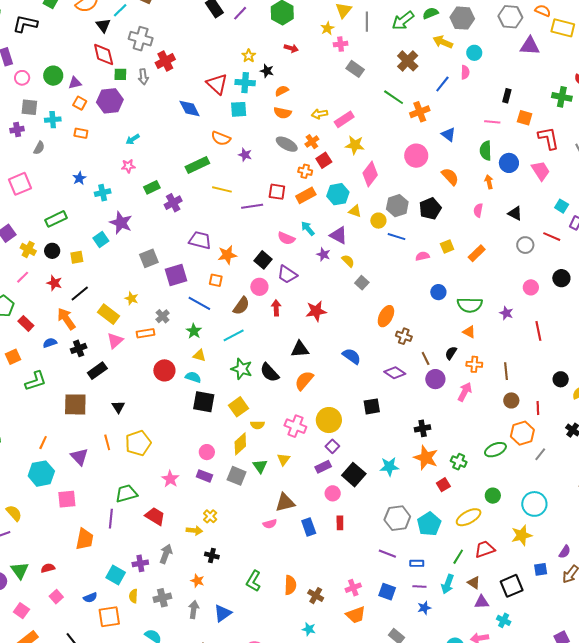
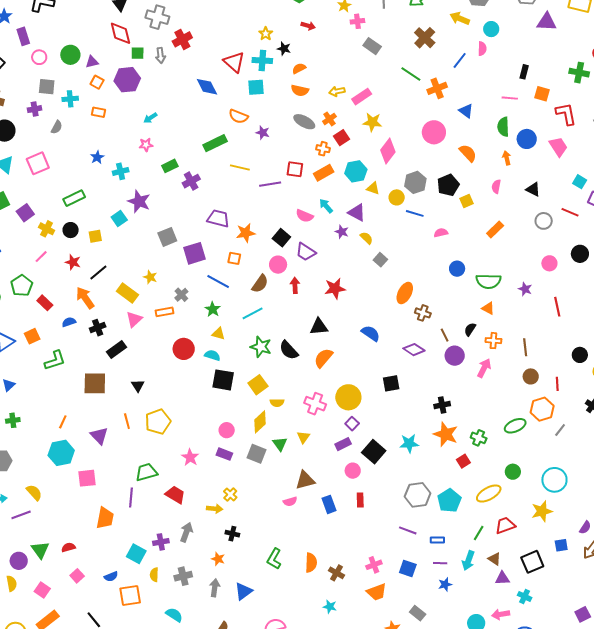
yellow square: (447, 247) -> (466, 201), moved

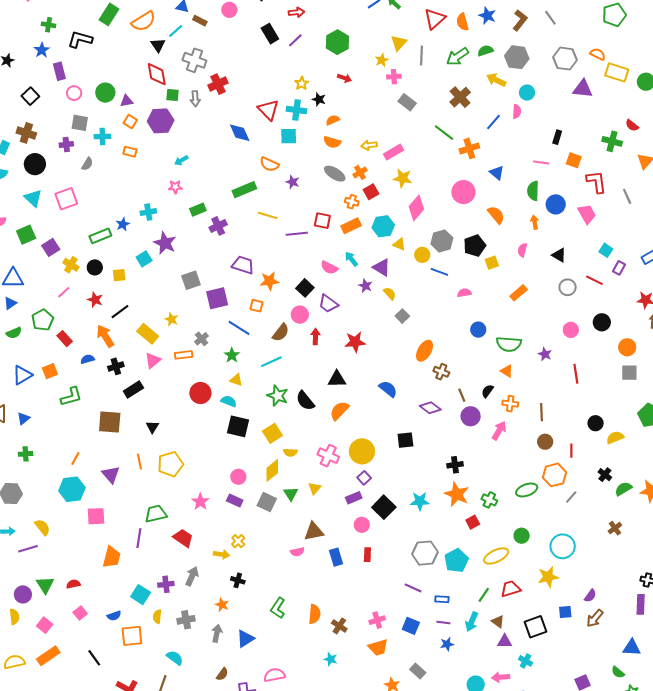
blue star: (97, 157) -> (123, 224), moved

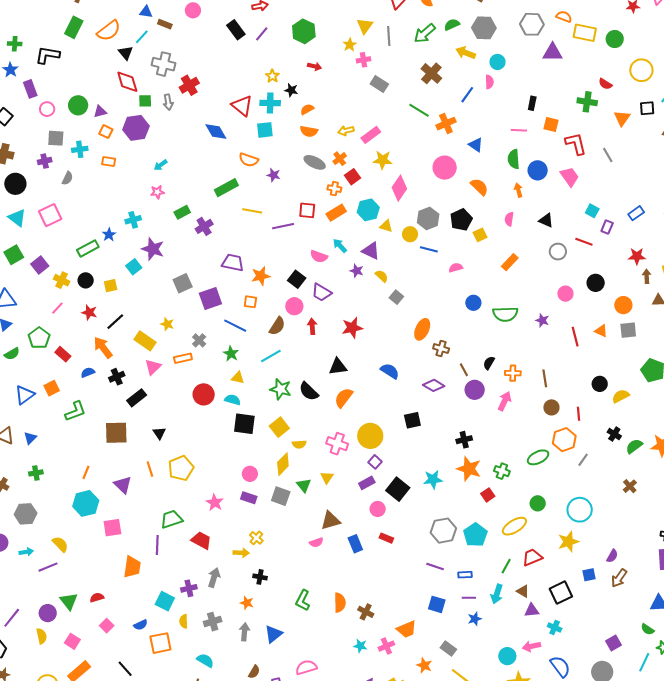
orange triangle: (507, 371) -> (601, 331), moved
red rectangle: (367, 555) -> (386, 538), turned -64
pink cross: (377, 620) -> (386, 646), moved

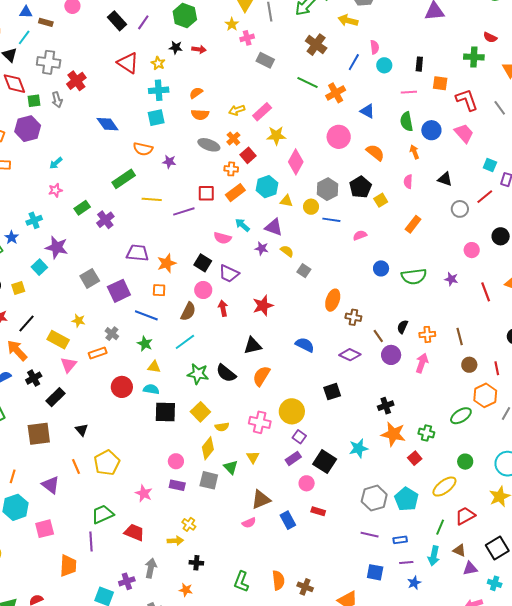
cyan circle: (498, 62) -> (384, 65), moved
black star: (291, 90) -> (176, 48), moved
red triangle: (242, 106) -> (128, 63), moved
red line: (584, 242) -> (485, 197), turned -54

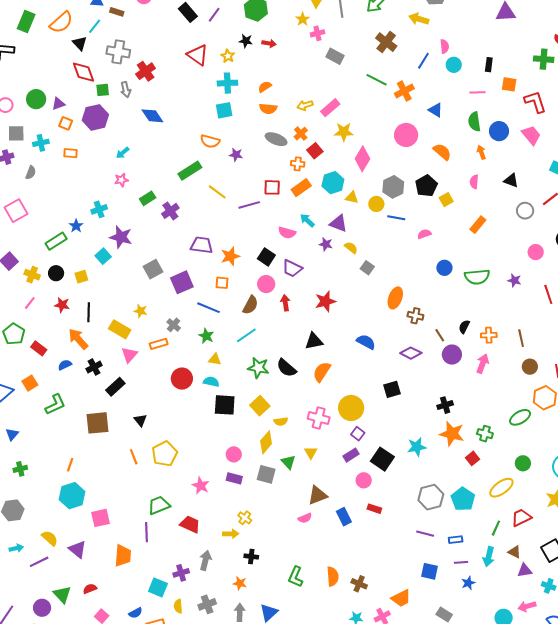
blue diamond: (108, 124) -> (152, 116), moved
yellow line: (152, 199) -> (217, 192), turned 30
black line: (27, 323) -> (89, 312), turned -42
purple triangle: (51, 485) -> (77, 549), moved

